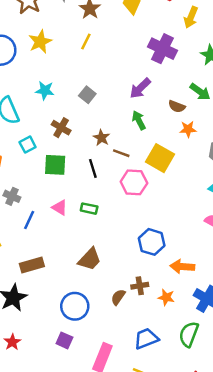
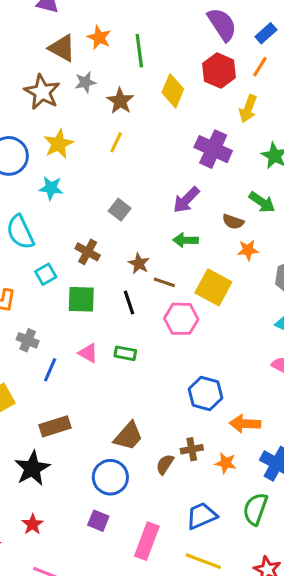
cyan star: (45, 90) -> (51, 188), moved
green arrow: (139, 120) -> (186, 240), turned -60
brown trapezoid: (90, 259) -> (128, 436), moved

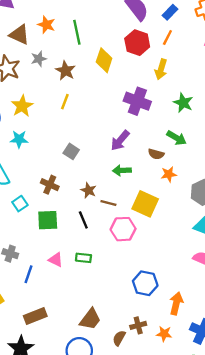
orange arrow: (245, 424) -> (176, 303), turned 105

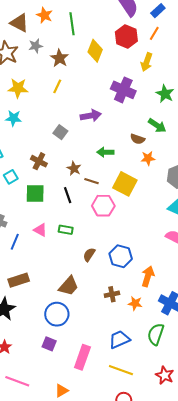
yellow star: (22, 106) -> (18, 88), turned 30
purple arrow: (120, 140) -> (91, 116), moved, turned -144
brown semicircle: (119, 338) -> (89, 255), moved

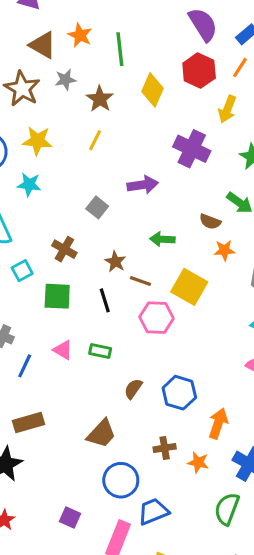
blue circle: (57, 314) -> (121, 480), moved
blue trapezoid: (119, 339) -> (153, 512), moved

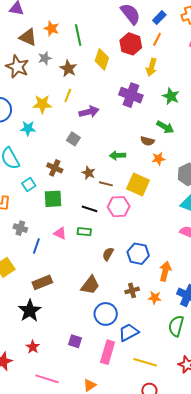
yellow star: (37, 141) -> (42, 104), moved
purple arrow: (143, 185) -> (89, 112), moved
black line: (105, 300) -> (89, 209), moved, turned -49

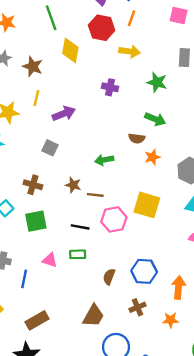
green line: (78, 35) -> (51, 18), moved
yellow arrow: (152, 67) -> (130, 51), turned -90
purple cross: (131, 95) -> (110, 87), size x0.6
yellow square: (138, 185) -> (147, 205), moved
brown cross: (132, 290) -> (138, 307), moved

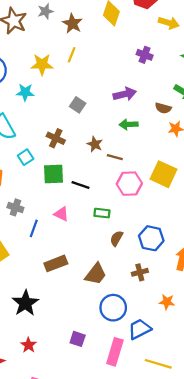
purple arrow: (64, 114) -> (125, 94), moved
black line: (80, 227) -> (81, 185), moved
green rectangle: (78, 254) -> (102, 213), moved
brown rectangle: (37, 320) -> (56, 263), moved
orange star: (171, 320) -> (167, 302), moved

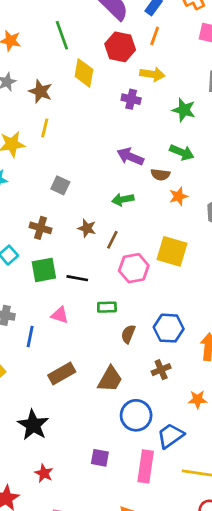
purple cross: (145, 55) -> (131, 99), moved
purple arrow: (125, 94) -> (130, 157), moved, turned -135
brown line: (115, 157) -> (112, 240), turned -70

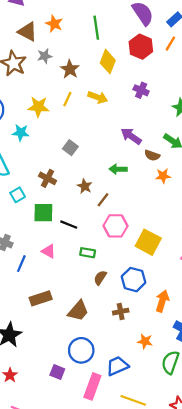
yellow arrow: (152, 74) -> (98, 97), moved
yellow square: (172, 251) -> (148, 242), moved
blue circle: (136, 415) -> (81, 350), moved

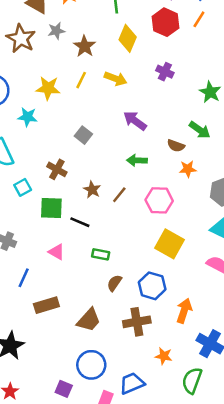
purple arrow: (131, 136) -> (135, 121), moved
brown star: (85, 186) -> (92, 190), moved
pink hexagon: (116, 226) -> (159, 200), moved
blue line: (21, 264) -> (24, 278), moved
brown cross: (121, 312) -> (137, 322), size x1.5

